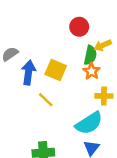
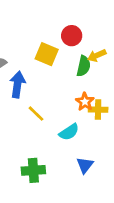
yellow square: (56, 70) -> (47, 54), moved
orange star: (92, 71) -> (85, 102), moved
cyan semicircle: (89, 123) -> (69, 132), moved, size x0.7

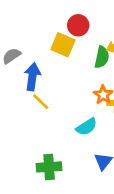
red circle: (72, 36) -> (78, 25), moved
yellow line: (36, 114) -> (41, 102), moved

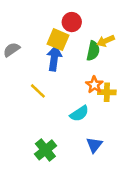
blue arrow: (32, 77) -> (54, 58), moved
green cross: (49, 167) -> (45, 150), turned -35

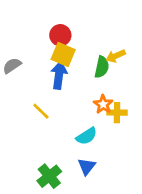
red circle: (72, 22) -> (60, 35), moved
blue triangle: (94, 145) -> (87, 166), moved

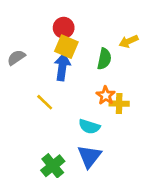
yellow arrow: (116, 56) -> (129, 41), moved
cyan semicircle: (87, 136) -> (89, 127), turned 50
blue triangle: (87, 166) -> (89, 156), size x1.4

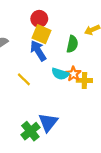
blue arrow: (62, 67) -> (38, 51), turned -40
cyan semicircle: (89, 127) -> (60, 74), moved
blue triangle: (89, 156) -> (48, 122), moved

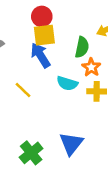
yellow square: (41, 34) -> (44, 35), turned -30
orange star: (73, 74) -> (91, 67), moved
blue triangle: (48, 122) -> (71, 144), moved

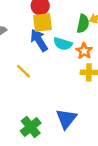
green semicircle: (82, 47) -> (83, 24), moved
cyan semicircle: (67, 83) -> (63, 44), moved

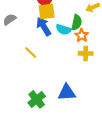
green semicircle: (83, 24) -> (77, 22), moved
blue triangle: (66, 119) -> (67, 92), turned 48

